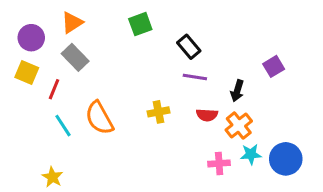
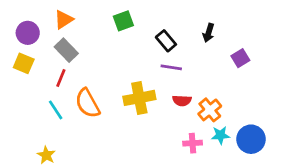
red line: (54, 89) -> (61, 78), moved
black arrow: (237, 91) -> (208, 33), moved
yellow cross: (158, 112) -> (139, 98), size x1.6

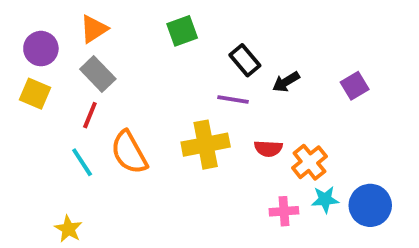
black arrow: (208, 33) -> (286, 82), moved, turned 42
purple line: (171, 67) -> (233, 99), moved

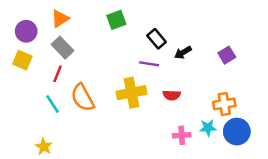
orange cross: (309, 162) -> (224, 104), moved, turned 30

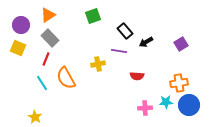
yellow cross: (131, 93) -> (98, 64), moved, size x0.6

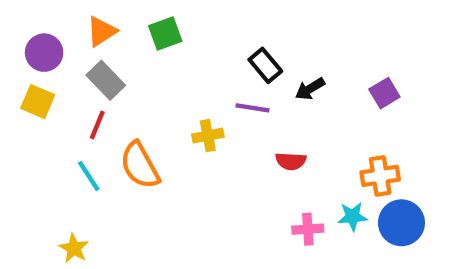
green square: (93, 16) -> (165, 33), moved

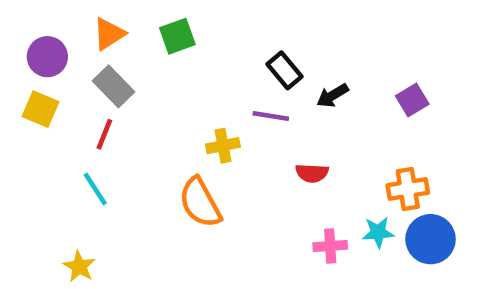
orange semicircle: (140, 165) -> (200, 203), moved

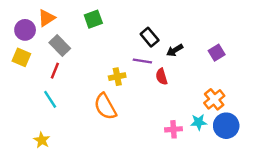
orange triangle: (109, 34) -> (47, 18), moved
red semicircle: (312, 173) -> (162, 77), moved, turned 70
orange cross: (408, 189) -> (214, 99), turned -30

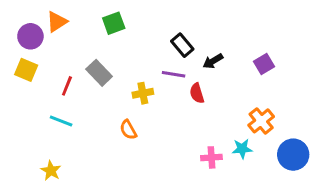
gray rectangle: (60, 45) -> (99, 73), moved
cyan line: (50, 99) -> (61, 121), turned -36
orange semicircle: (105, 107) -> (128, 130), size x0.6
blue circle: (226, 126) -> (293, 155), moved

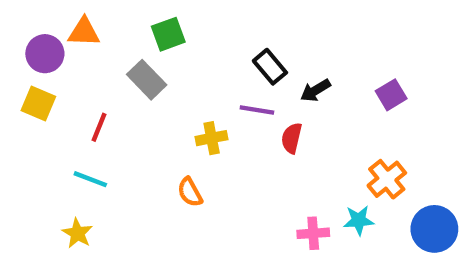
orange triangle: (57, 22) -> (84, 32), turned 35
gray rectangle: (99, 73) -> (147, 80), moved
red semicircle: (197, 93) -> (292, 138), turned 30
yellow star: (51, 171) -> (77, 233), moved

